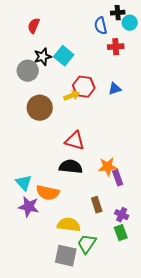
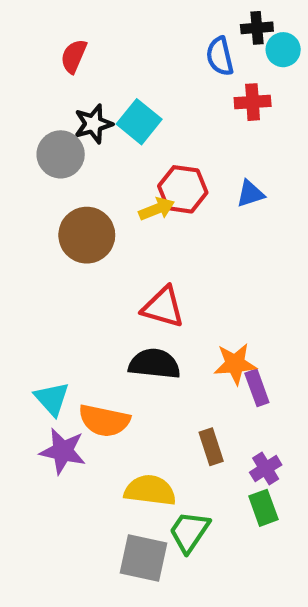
purple cross: (122, 215) -> (266, 469), turned 32

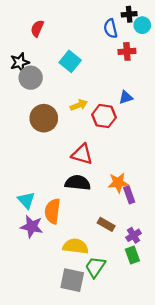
black star: (93, 124) -> (20, 62), moved
red hexagon: (183, 189) -> (104, 116), moved
orange semicircle: (104, 421) -> (53, 211), turned 85
brown rectangle: (211, 447) -> (106, 224), turned -42

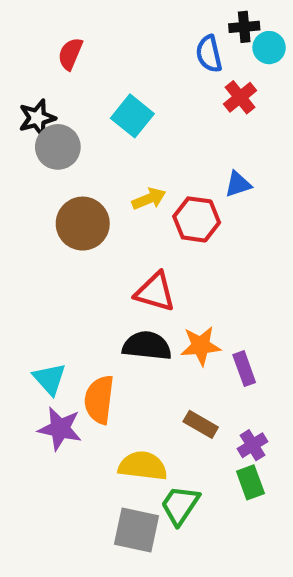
red cross: (127, 51) -> (240, 97), turned -35
orange star: (118, 183) -> (201, 346), moved

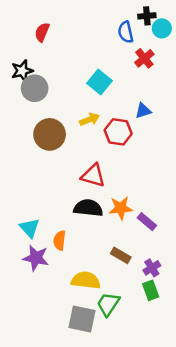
cyan square: (132, 116) -> (99, 82), moved
purple rectangle: (244, 369) -> (147, 222), turned -30
orange semicircle: (99, 400) -> (60, 240), size x0.7

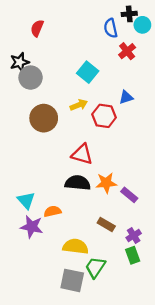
orange semicircle: (60, 240) -> (52, 211), turned 70

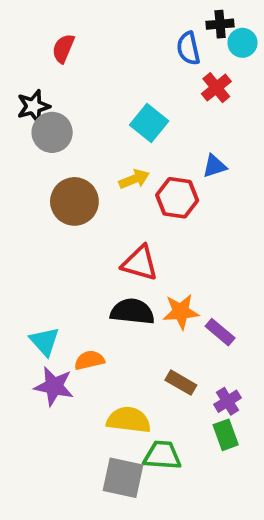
green trapezoid: (95, 267) -> (162, 455), turned 60

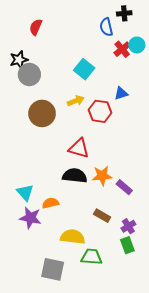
cyan circle: (242, 43) -> (137, 45), moved
gray square: (123, 478) -> (53, 269), moved

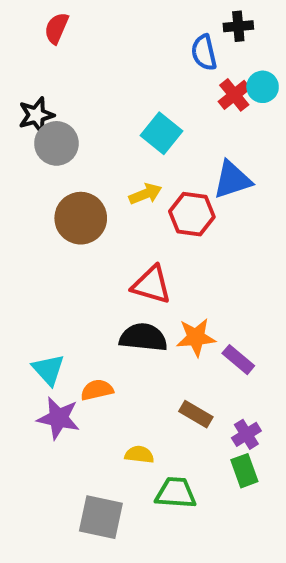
red semicircle: (36, 27) -> (56, 28), moved
blue triangle: (121, 93) -> (232, 180), size x1.5
yellow semicircle: (73, 237) -> (139, 455), size x0.6

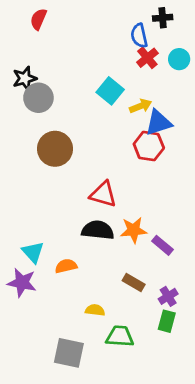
red cross: (234, 95) -> (147, 58), moved
yellow arrow: (145, 194) -> (141, 106), moved
red hexagon: (192, 214) -> (149, 146), moved
purple star: (59, 418) -> (22, 283), moved
green rectangle: (244, 471) -> (167, 321), turned 35

